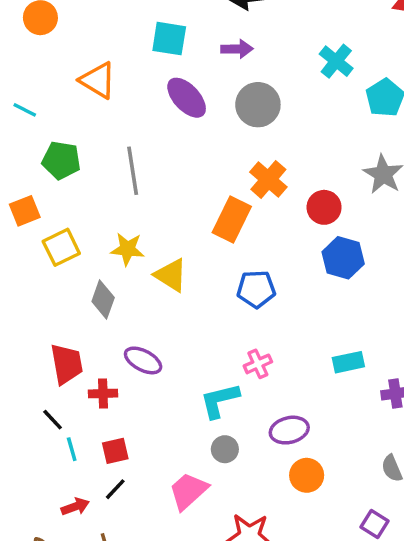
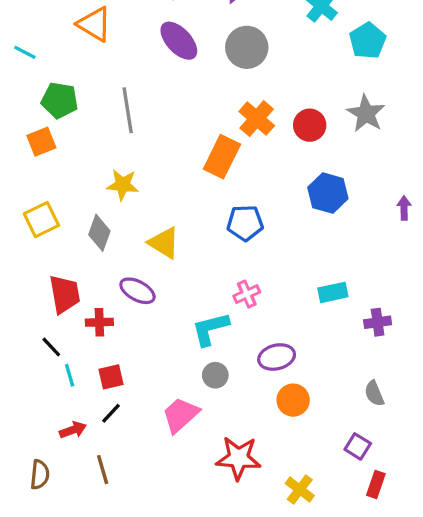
red circle: (324, 207) -> (310, 125), moved
orange square: (25, 211) -> (41, 142), moved
yellow square: (61, 247) -> (41, 220), moved
yellow triangle: (171, 275) -> (164, 243), moved

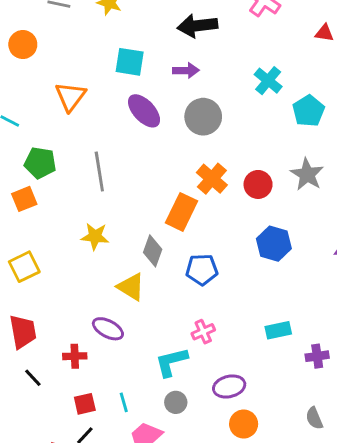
orange triangle: (94, 24) -> (70, 96), turned 36
gray diamond: (99, 233) -> (153, 251), moved
red trapezoid: (65, 294) -> (23, 332), moved
cyan line: (70, 375) -> (124, 402), moved

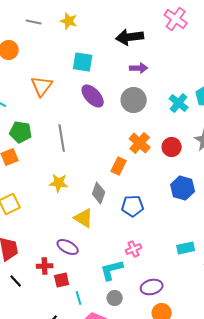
purple arrow: (186, 70) -> (139, 68), moved
cyan cross: (268, 81) -> (179, 103), moved
orange rectangle: (182, 212) -> (119, 166), size x0.7
red square: (85, 404) -> (62, 280), moved

